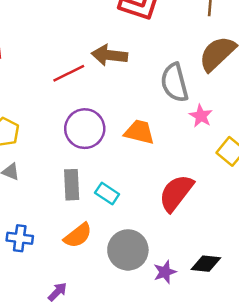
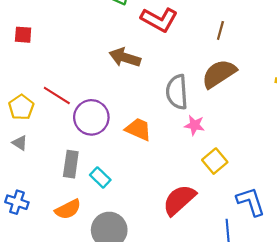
red line: (69, 73) -> (57, 96), moved, turned 48
pink star: (201, 116) -> (194, 125), turned -30
red semicircle: (176, 193) -> (179, 200), moved

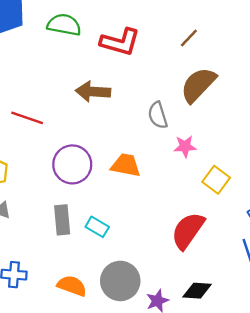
brown line: (220, 30) -> (189, 38), turned 42
gray semicircle: (177, 92) -> (158, 115), size x0.7
red line: (57, 96) -> (27, 118), moved
orange semicircle: (68, 209) -> (72, 286), moved, turned -120

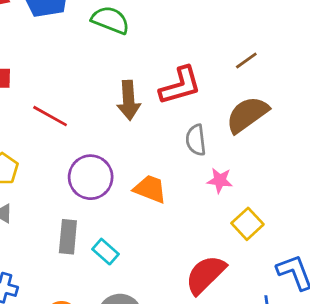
red L-shape: (120, 42) -> (180, 86), moved, turned -42
brown arrow: (93, 92) -> (129, 100), turned -108

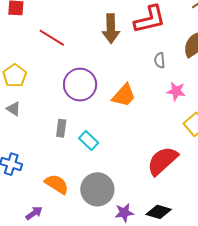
gray semicircle: (196, 140) -> (160, 60), size x0.7
orange trapezoid: (150, 189) -> (124, 95), turned 108
gray rectangle: (68, 237) -> (61, 128), size x0.7

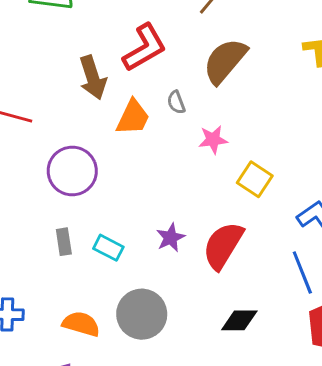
orange trapezoid: (124, 95) -> (133, 117), moved
purple star: (124, 213) -> (171, 238), moved

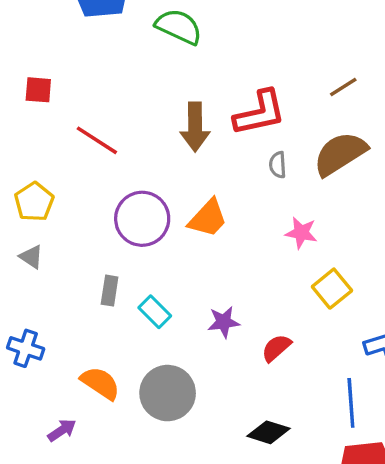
gray semicircle: (176, 102) -> (278, 165), moved
orange trapezoid: (133, 117) -> (208, 218), moved
red semicircle: (223, 246) -> (276, 348), size x0.6

